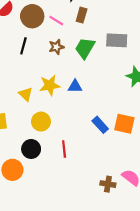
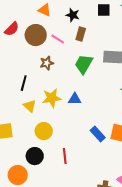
black line: (23, 46) -> (24, 83), moved
brown star: (56, 47) -> (47, 63), moved

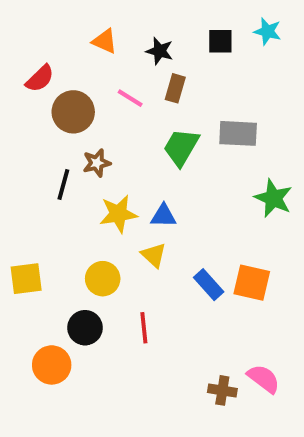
brown circle: (36, 35) -> (73, 112), moved
brown star: (47, 63) -> (97, 163), moved
yellow triangle: (30, 106) -> (154, 255), moved

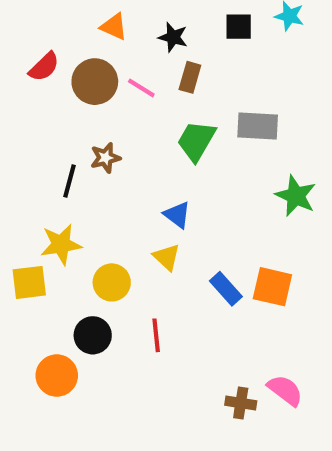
brown circle: (73, 112) -> (95, 82), moved
yellow star: (118, 214) -> (61, 244), moved
blue triangle: (163, 216) -> (177, 215), turned 36

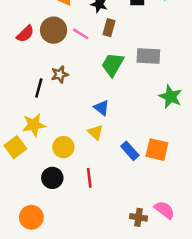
red semicircle: (44, 67) -> (25, 34), moved
yellow square: (29, 282) -> (15, 147), turned -30
orange circle: (57, 376) -> (31, 217), moved

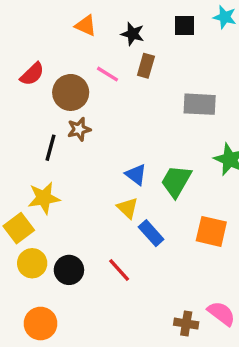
brown circle: (54, 30) -> (71, 92), moved
green trapezoid: (113, 65) -> (176, 181), moved
yellow circle: (63, 147) -> (32, 263), moved
blue rectangle: (130, 151) -> (151, 233), moved
red line: (89, 178) -> (119, 270), turned -36

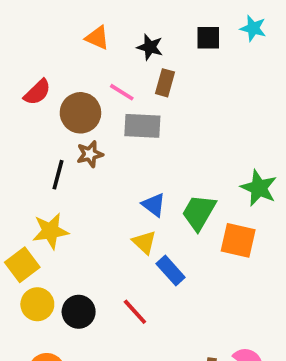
gray rectangle: (200, 104) -> (142, 126), moved
orange square: (211, 231) -> (238, 240), moved

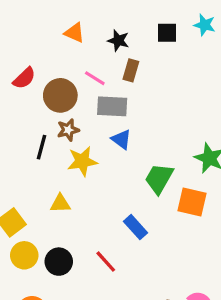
blue triangle: (154, 205) -> (121, 139), moved
yellow star: (50, 231) -> (82, 161), moved
yellow triangle: (144, 242) -> (60, 204), moved, turned -45

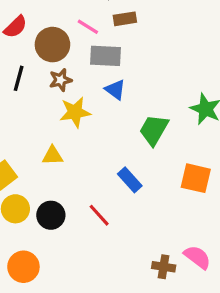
brown rectangle: (131, 70) -> (125, 19), turned 65
black line: (41, 147) -> (19, 78), moved
orange square: (192, 202) -> (196, 178), moved

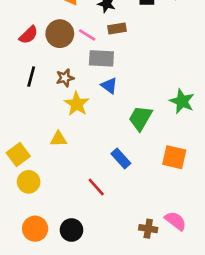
brown circle: (52, 45) -> (60, 34), moved
yellow star: (75, 112) -> (77, 104), turned -30
black circle: (51, 215) -> (71, 230), moved

